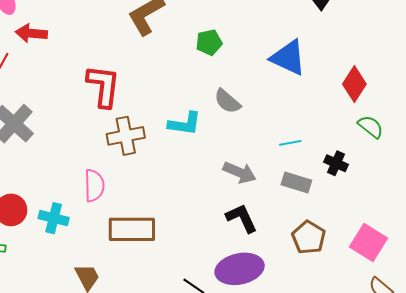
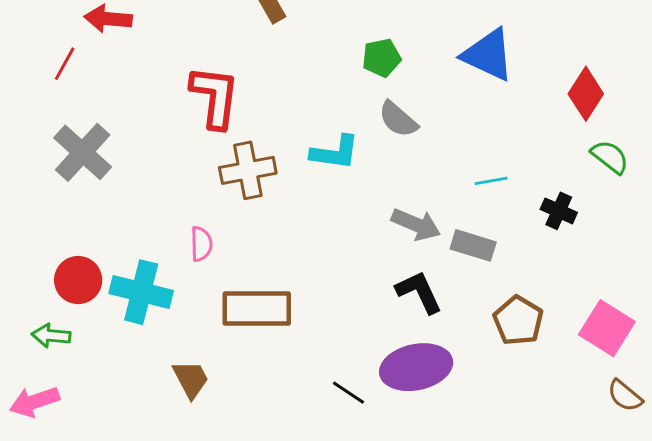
green pentagon: (209, 42) -> (382, 58), moved
gray rectangle: (296, 183) -> (473, 245), moved
pink semicircle: (94, 186) -> (201, 244), size x0.7
cyan cross: (54, 218) -> (141, 292), size x1.4

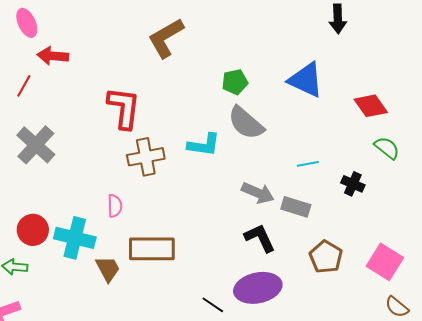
red diamond: (586, 94) -> (371, 106), turned -68
gray semicircle: (398, 119) -> (246, 123), size x1.4
brown trapezoid: (191, 379) -> (108, 269), moved

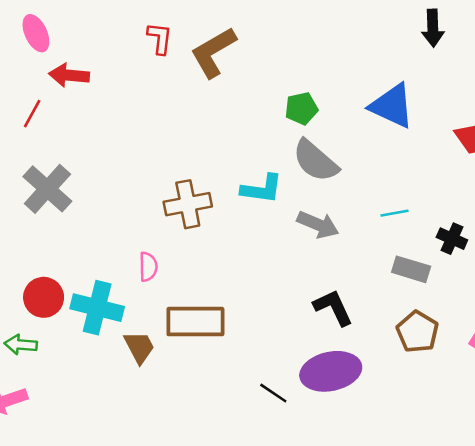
red L-shape: (124, 108) -> (160, 38), moved, size x0.6
gray arrow: (258, 193) -> (318, 225), moved
gray rectangle: (296, 207) -> (411, 269), moved

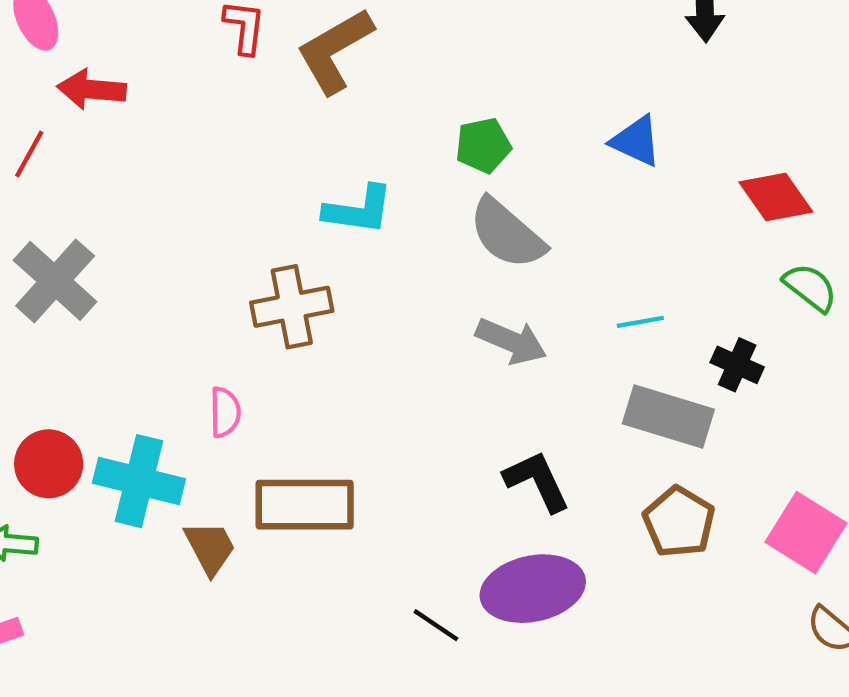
blue triangle: (392, 106) -> (636, 141), size x0.7
cyan L-shape: (262, 189) -> (358, 210), moved
gray rectangle: (411, 269) -> (668, 416), size x1.4

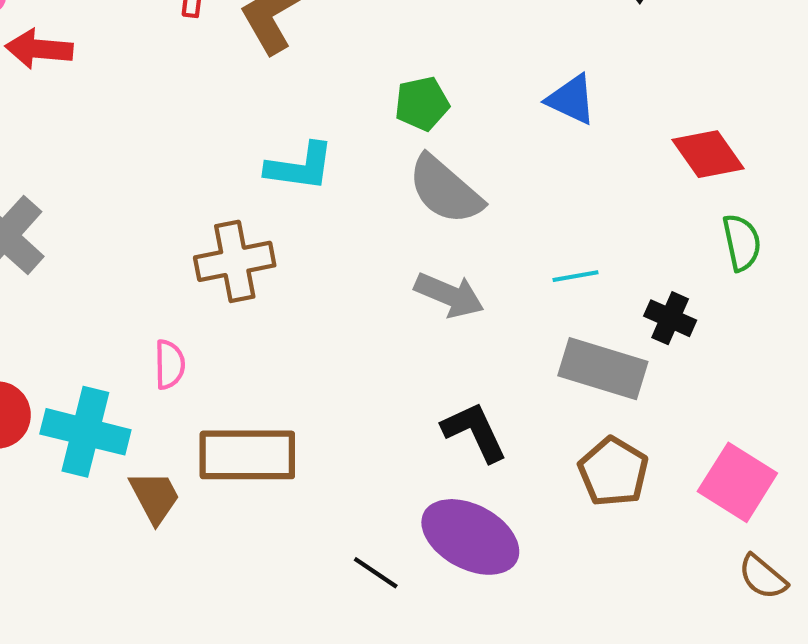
green semicircle: (810, 287) -> (742, 242), turned 40
purple ellipse: (533, 589) -> (470, 537), turned 40

